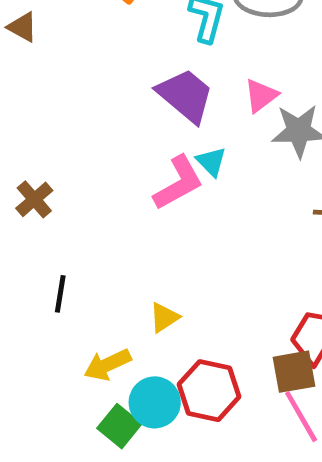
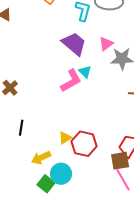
red hexagon: (209, 391) -> (84, 144), moved

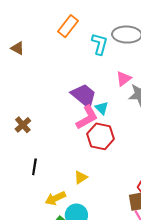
purple trapezoid: (74, 44) -> (84, 95), moved
red hexagon: (84, 144) -> (101, 136), moved

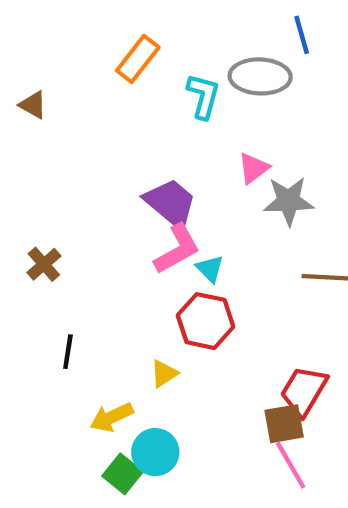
cyan triangle: (102, 108) -> (210, 269), moved
red hexagon: (101, 136) -> (206, 321), moved

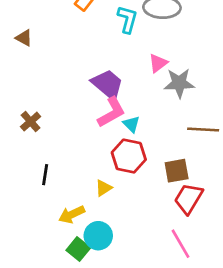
brown triangle: (33, 105) -> (24, 38), moved
brown square: (284, 424) -> (177, 171), moved

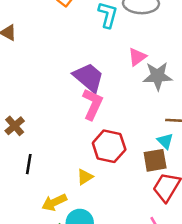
pink L-shape: (112, 112) -> (93, 104), turned -36
brown cross: (31, 122) -> (15, 126), moved
cyan triangle: (131, 124) -> (165, 141), moved

